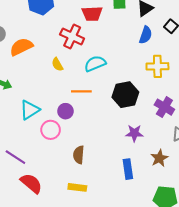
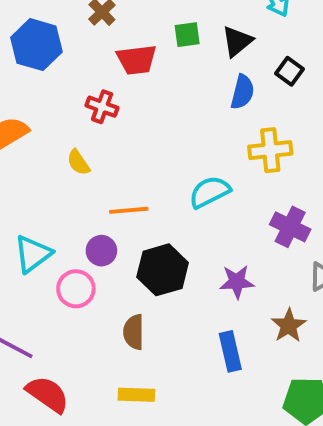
red cross: (72, 37) -> (102, 107), size x0.7
cyan semicircle: (95, 64) -> (210, 192), moved
black hexagon: (125, 95) -> (163, 270), moved

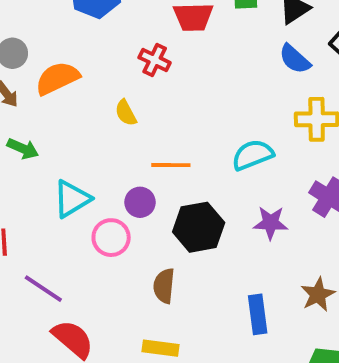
blue semicircle: (242, 92) -> (295, 59), turned 112
purple star: (237, 282) -> (271, 223), moved

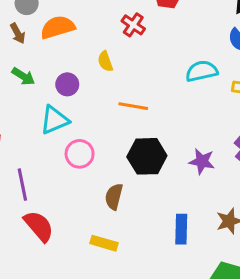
cyan semicircle: (253, 155) -> (202, 71), moved
purple circle: (140, 202) -> (67, 84), moved
purple line: (43, 289) -> (22, 185), turned 36

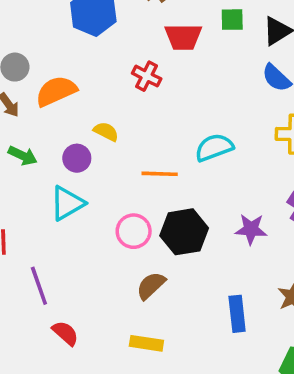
yellow semicircle: (105, 61) -> (106, 131), moved, turned 144
cyan semicircle: (202, 71) -> (214, 147), moved
pink circle: (80, 154) -> (134, 231), moved
brown semicircle: (114, 197) -> (151, 286), turned 40
red semicircle: (39, 226) -> (65, 333), size x0.7

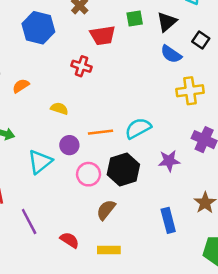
orange semicircle: (56, 91) -> (21, 86), size x0.6
cyan semicircle: (214, 147) -> (138, 128), moved
purple circle: (77, 158) -> (69, 145), moved
red semicircle: (65, 333) -> (70, 240), moved

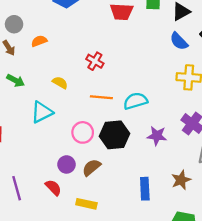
red cross: (82, 66) -> (95, 61), moved
yellow semicircle: (59, 108) -> (60, 83), moved
purple circle: (69, 145) -> (66, 164), moved
purple line: (29, 221) -> (17, 188), moved

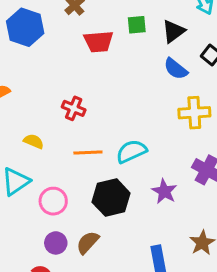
pink circle: (83, 132) -> (53, 201), moved
purple star: (157, 136) -> (164, 191), turned 30

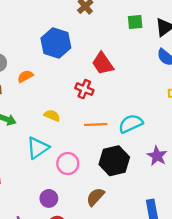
blue hexagon: (25, 27) -> (56, 43), moved
red trapezoid: (99, 42) -> (103, 64), moved, turned 60
purple circle: (56, 243) -> (49, 198), moved

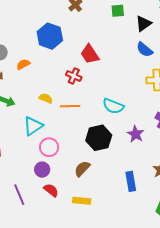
green square: (135, 22) -> (118, 11), moved
cyan semicircle: (131, 124) -> (113, 106), turned -135
orange line: (96, 125) -> (70, 106), moved
pink circle: (68, 164) -> (49, 147), moved

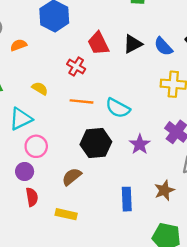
black triangle: (143, 24) -> (133, 44), moved
orange line: (70, 106) -> (82, 101), moved
red semicircle: (51, 190) -> (32, 197), turned 35

